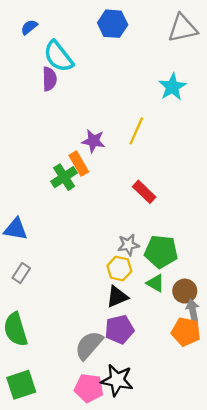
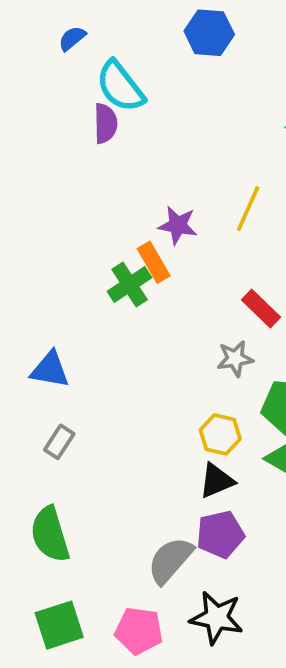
gray star: (128, 245) -> (235, 359), moved
pink pentagon: (89, 388) -> (139, 631), moved

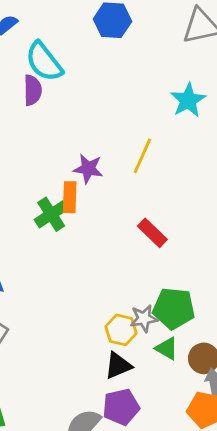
orange rectangle: (154, 262) -> (70, 197), turned 32
gray star: (235, 359) -> (144, 318), moved

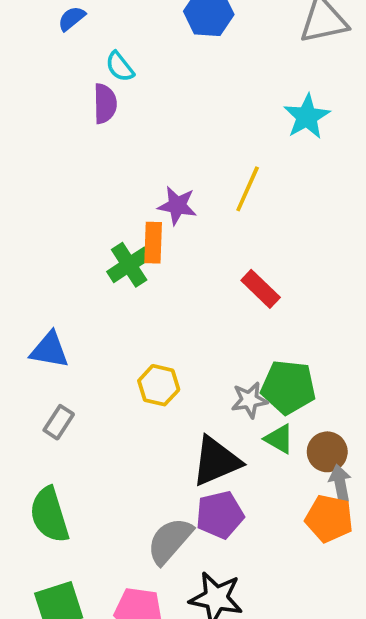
cyan semicircle: (44, 62) -> (120, 67), size x0.6
yellow hexagon: (121, 330) -> (159, 385), moved
black triangle: (118, 366) -> (216, 461), size x1.4

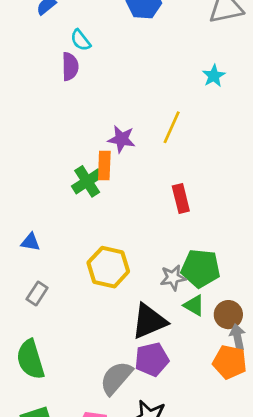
cyan star: (307, 117) -> (214, 76), size x0.7
red rectangle: (261, 289) -> (181, 198), turned 32
blue triangle: (49, 350) -> (30, 242), size x0.7
yellow hexagon: (159, 385) -> (108, 267), size x1.4

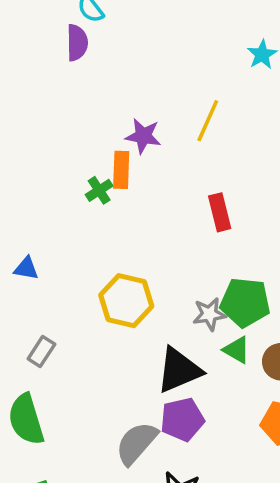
green cross: (87, 181) -> (99, 190), size x0.7
gray rectangle: (37, 293) -> (41, 352), moved

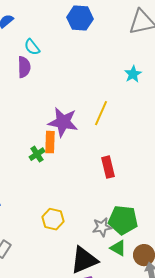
purple star: (143, 136) -> (63, 122), size x1.4
yellow hexagon: (126, 301) -> (53, 219), size x0.7

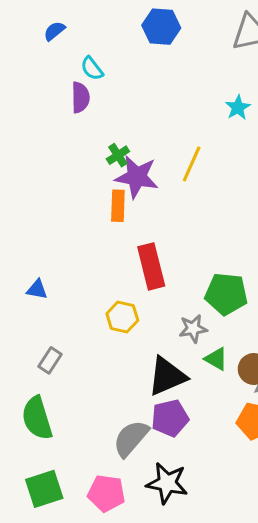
green cross: (37, 154) -> (118, 155), moved
red rectangle: (108, 167) -> (151, 266), moved, size x1.4
green pentagon: (123, 220) -> (226, 294), moved

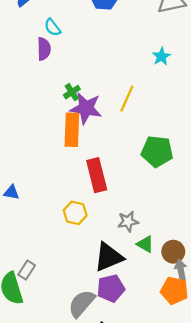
orange rectangle: (118, 206) -> (72, 130), size x1.4
green pentagon: (226, 294) -> (157, 151), moved
gray rectangle: (50, 360) -> (27, 270), moved

